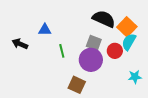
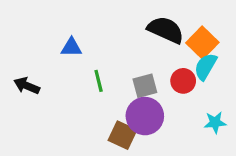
gray square: (94, 43) -> (145, 86), moved, turned -35
black arrow: (20, 44) -> (27, 86), moved
purple circle: (91, 60) -> (145, 116), moved

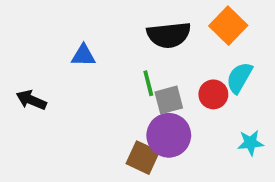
black semicircle: (166, 30) -> (169, 35), moved, turned 150
orange square: (202, 43) -> (228, 26), moved
green line: (99, 81) -> (148, 83), moved

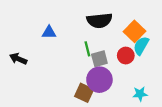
orange square: (228, 26) -> (135, 31), moved
cyan star: (251, 143) -> (140, 94), moved

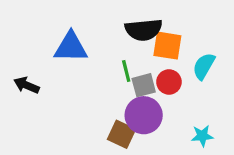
orange square: (135, 31) -> (167, 46), moved, turned -35
blue triangle: (49, 32) -> (71, 47), size x1.6
red circle: (126, 56) -> (169, 82), moved

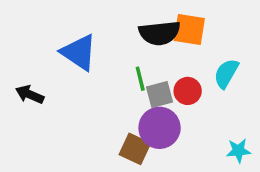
orange square: (167, 46) -> (189, 30), moved
blue triangle: (71, 47) -> (79, 52), turned 33
cyan star: (202, 136) -> (238, 151), moved

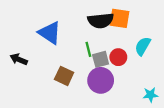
brown square: (135, 149) -> (64, 76), moved

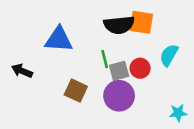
blue triangle: (50, 33) -> (59, 39), turned -30

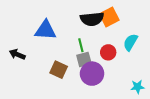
orange square: (141, 22) -> (109, 17), turned -36
gray square: (119, 71) -> (84, 59), moved

